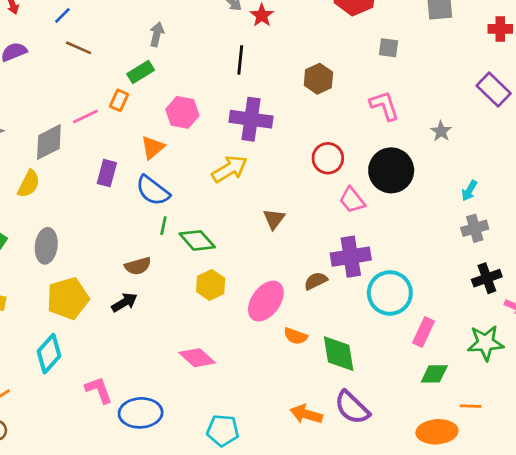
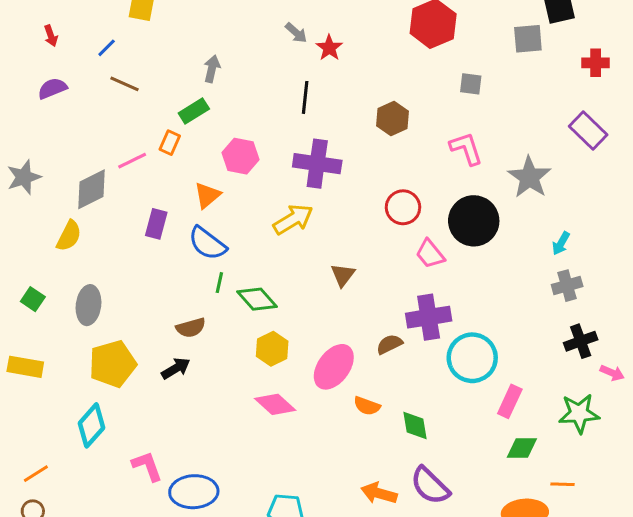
gray star: (441, 131) -> (529, 177), size x1.8
green diamond: (339, 354) -> (415, 425), size x0.7
pink diamond: (197, 358) -> (275, 404), moved

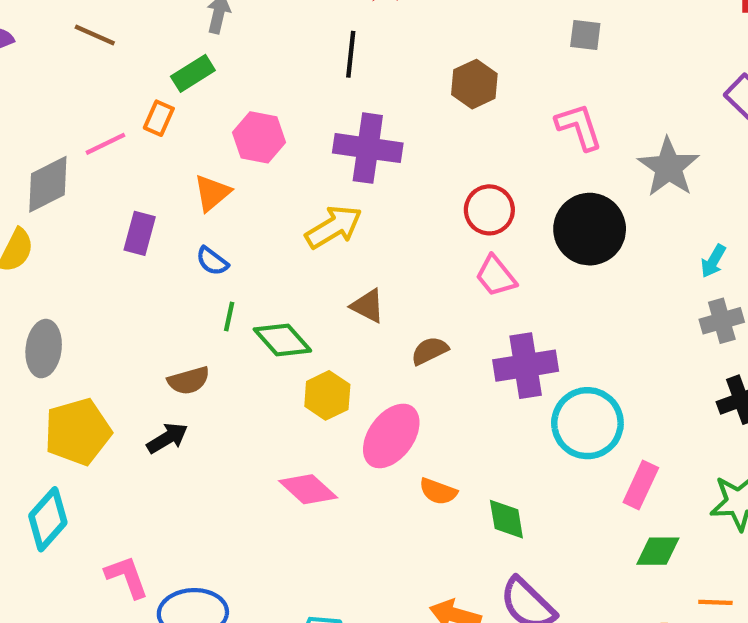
blue semicircle: (207, 243) -> (212, 261), size x0.6
pink trapezoid: (430, 254) -> (496, 276), moved
brown triangle: (343, 275) -> (368, 306), moved, turned -40
brown semicircle: (389, 344) -> (430, 351), moved
yellow hexagon: (272, 349) -> (327, 395), moved

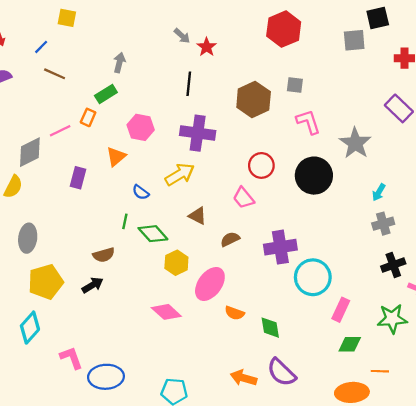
gray square: (585, 35) -> (295, 85), moved
brown hexagon: (474, 84) -> (254, 100), size x1.4
blue semicircle: (212, 261) -> (141, 192), moved
pink trapezoid: (496, 276) -> (243, 198), moved

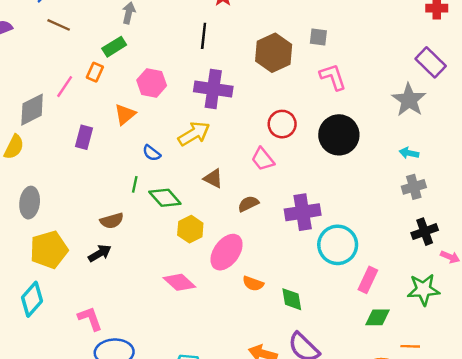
pink line: (60, 131) -> (65, 87), turned -30
gray star: (355, 143) -> (409, 100), moved
cyan arrow: (379, 192) -> (409, 153), turned 72
pink L-shape: (71, 358) -> (90, 319), moved

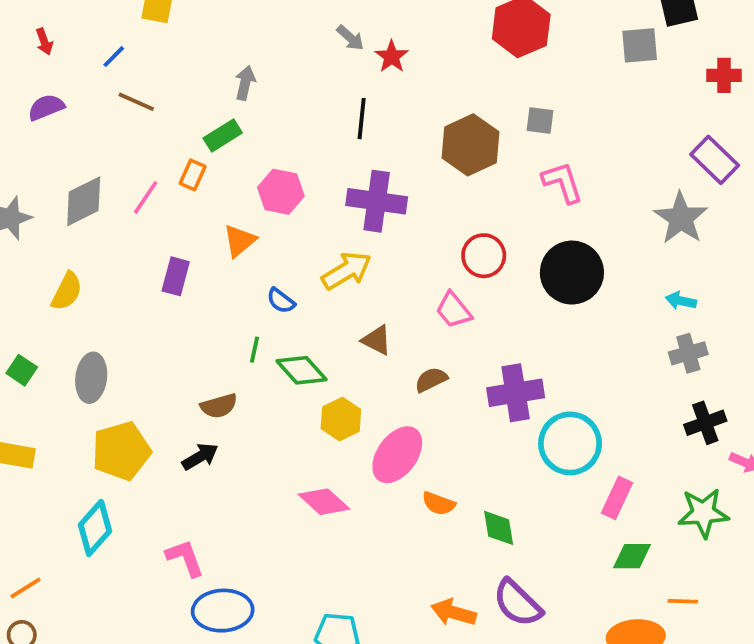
gray diamond: (32, 110) -> (84, 201), moved

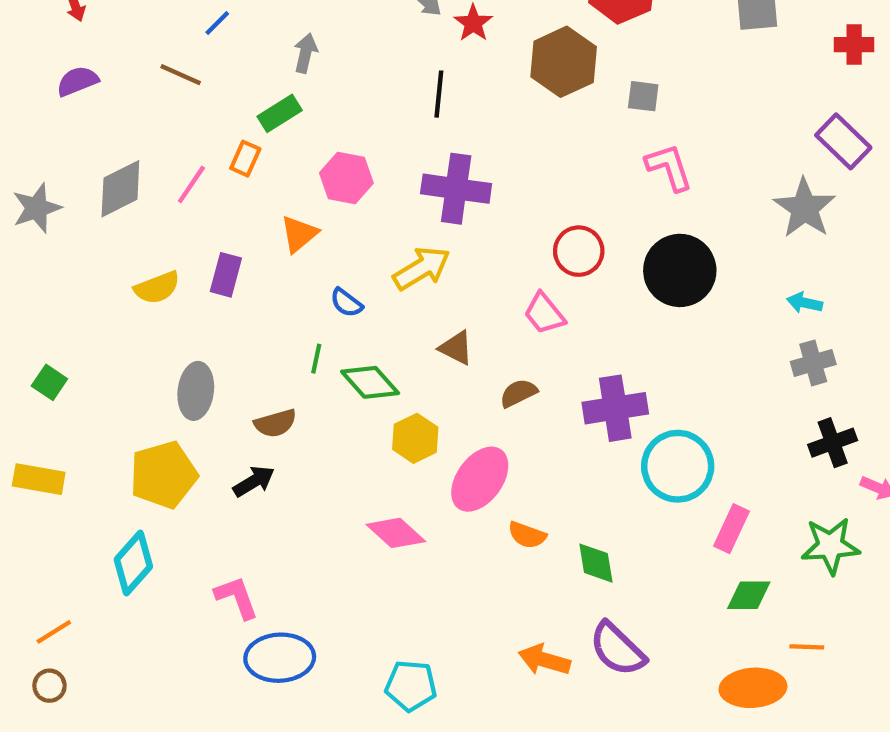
blue line: (114, 57) -> (217, 23), moved
brown hexagon: (471, 145) -> (564, 62), moved
yellow semicircle: (67, 291) -> (157, 288), moved, turned 42
gray ellipse: (91, 378) -> (196, 391), moved

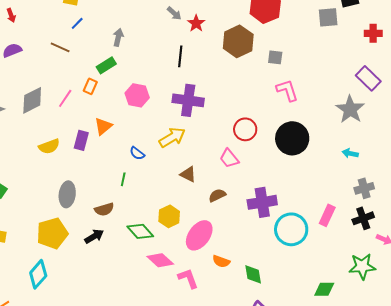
orange triangle: (299, 234) -> (103, 126), moved
gray cross: (813, 363) -> (364, 188), moved
green diamond: (370, 382) -> (140, 231), moved
pink rectangle: (731, 529) -> (327, 215), moved
pink L-shape: (237, 597) -> (188, 278), moved

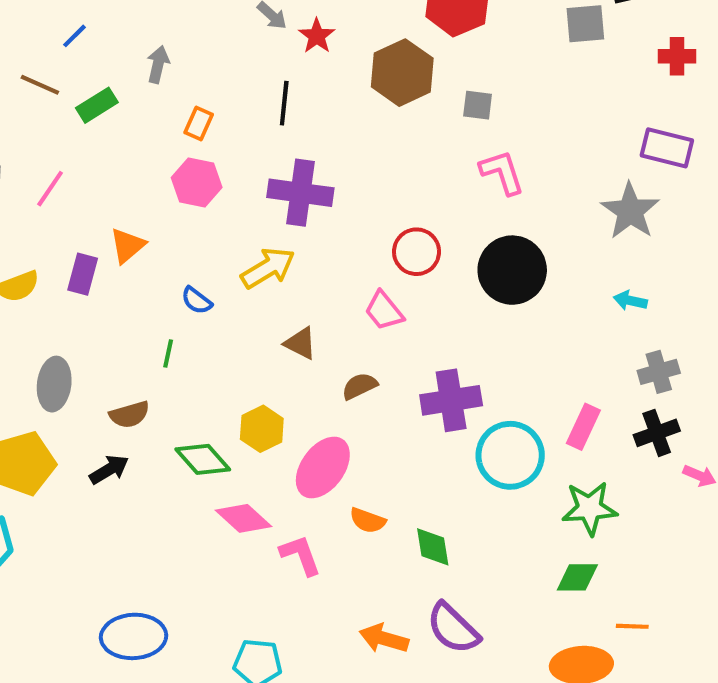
green rectangle: (106, 65) -> (97, 105), moved
purple rectangle: (368, 78) -> (667, 148), turned -30
orange rectangle: (90, 86) -> (199, 123), moved
green star: (362, 266) -> (590, 508), moved

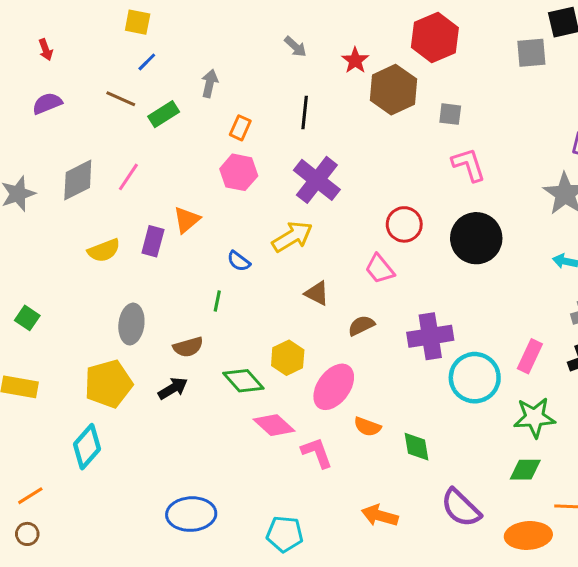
red star: (317, 36) -> (355, 60), moved
purple cross: (300, 193) -> (317, 180), turned 30
purple semicircle: (453, 628) -> (461, 508), moved

